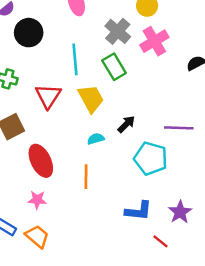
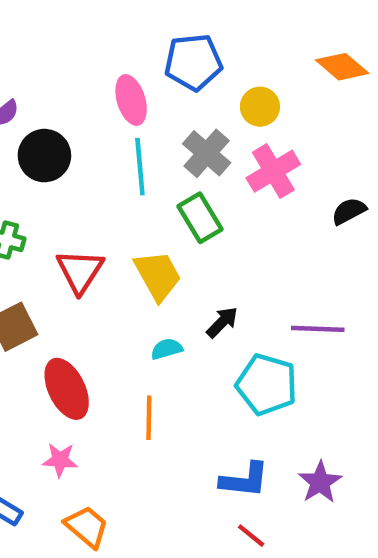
cyan line: (75, 59) -> (140, 167), moved
orange trapezoid: (37, 236) -> (87, 527), moved
red line: (160, 241) -> (251, 536), moved

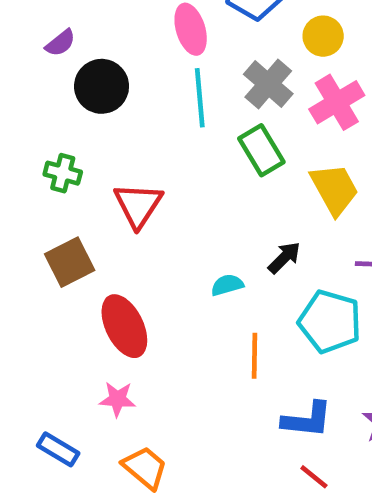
yellow trapezoid: (158, 276) -> (334, 189), moved
orange line: (149, 418) -> (255, 356), moved

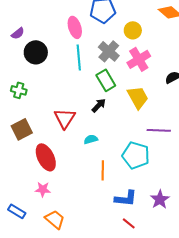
red triangle: (138, 205) -> (65, 118), moved
black arrow: (284, 258) -> (99, 105), moved

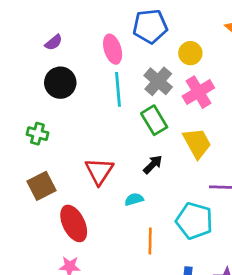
purple semicircle: (18, 33) -> (54, 42), moved
black arrow: (99, 105) -> (153, 164), moved

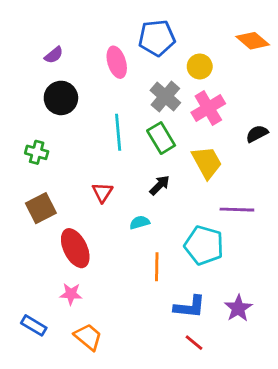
cyan line: (118, 89) -> (118, 132), moved
red triangle: (99, 171) -> (102, 192), size x0.7

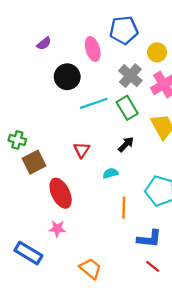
black circle: (61, 98) -> (67, 77), moved
cyan line: (118, 132) -> (94, 103), turned 76
green cross: (37, 152) -> (17, 140), moved
blue rectangle: (34, 325) -> (28, 253), size x1.4
orange trapezoid: (88, 337) -> (90, 269), moved

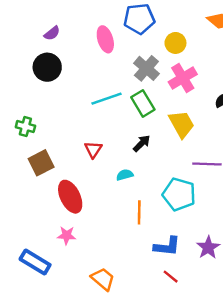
black circle: (67, 77) -> (47, 67), moved
green cross: (17, 140) -> (25, 126), moved

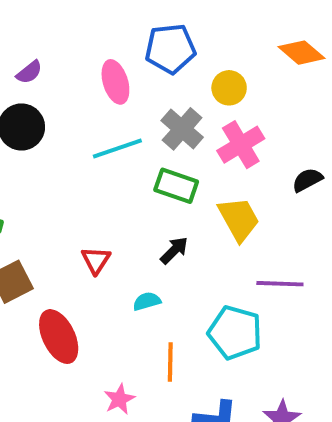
cyan line: (107, 99) -> (117, 149), moved
green rectangle: (143, 103) -> (176, 186), turned -40
pink star: (67, 235) -> (119, 399), moved, turned -30

